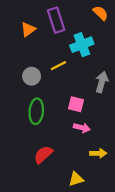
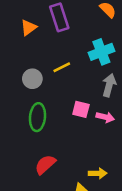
cyan cross: (82, 45) -> (101, 52), moved
pink arrow: (82, 128) -> (105, 117), moved
yellow arrow: (98, 153) -> (98, 173), moved

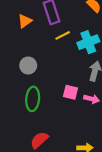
yellow line: (62, 67) -> (63, 35), moved

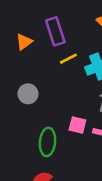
green ellipse: (33, 99) -> (47, 142), moved

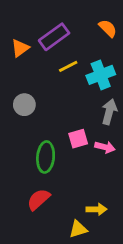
purple rectangle: (55, 31) -> (54, 37), turned 72
pink square: (77, 125) -> (78, 139), turned -30

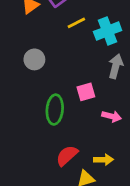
pink arrow: (105, 147) -> (112, 116), moved
red semicircle: (39, 199) -> (67, 156), moved

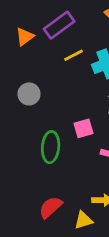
red semicircle: (67, 156) -> (51, 207), moved

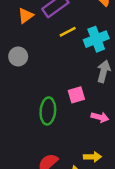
gray circle: (29, 94) -> (18, 56), moved

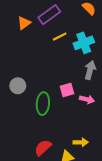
gray circle: (18, 56) -> (18, 86), moved
pink arrow: (100, 117) -> (87, 99), moved

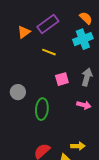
yellow line: (60, 37) -> (49, 52), moved, turned 48
cyan cross: (84, 43) -> (83, 39), moved
pink square: (67, 90) -> (62, 79), moved

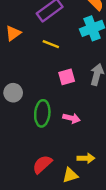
orange triangle: (24, 32) -> (13, 33), moved
pink arrow: (84, 105) -> (71, 118), moved

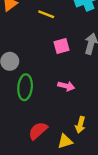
green ellipse: (42, 113) -> (25, 87), moved
yellow arrow: (86, 158) -> (80, 125), turned 105

